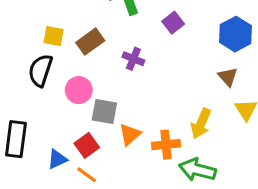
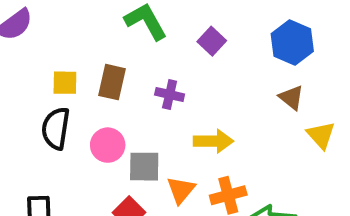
brown rectangle: (90, 42) -> (112, 82), turned -32
yellow arrow: (201, 124) -> (213, 141), moved, turned -104

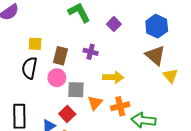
brown rectangle: (112, 82) -> (60, 56), moved
brown triangle: (291, 98) -> (155, 55), size x1.5

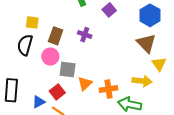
yellow arrow: (113, 77) -> (142, 81), moved

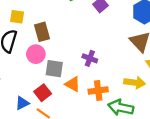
purple cross: (85, 35) -> (90, 58), moved
brown rectangle: (56, 36) -> (42, 32), turned -36
orange triangle: (85, 84) -> (73, 84), turned -49

